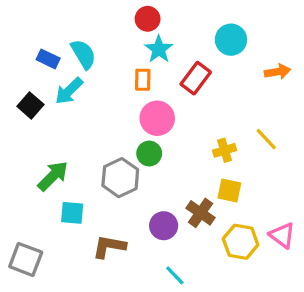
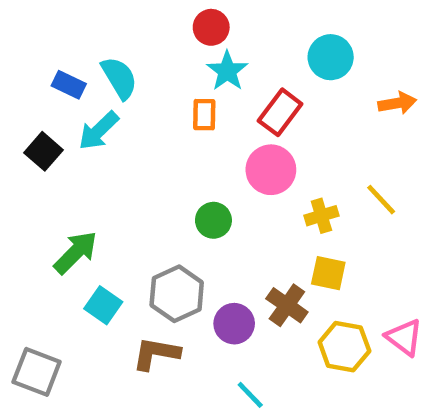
pink circle: (157, 118) -> (271, 170), moved
gray hexagon: (120, 178) -> (177, 294), moved
cyan square: (72, 213) -> (103, 305), turned 30

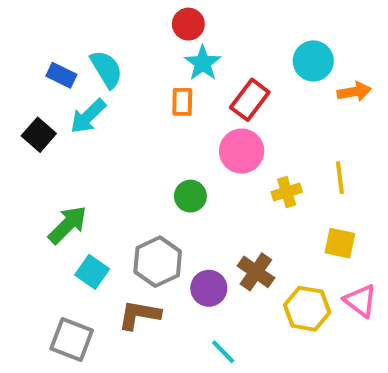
cyan circle: (331, 57) -> (313, 61), moved
yellow line: (381, 200) -> (340, 178), turned 36
yellow square: (328, 273) -> (340, 243), moved
gray square: (37, 372) -> (72, 339), moved

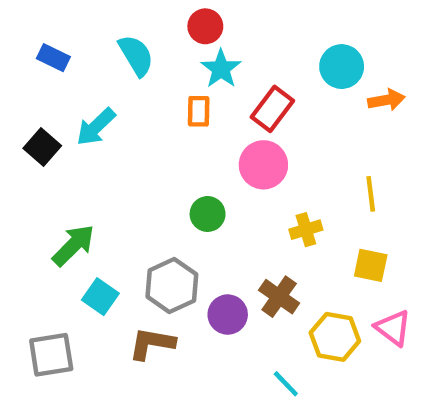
cyan semicircle: (106, 69) -> (136, 55), moved
blue rectangle: (61, 75) -> (53, 58), moved
yellow cross: (287, 192) -> (306, 230), moved
gray square: (72, 339) -> (51, 355), moved, turned -30
cyan line: (223, 352) -> (286, 384), moved

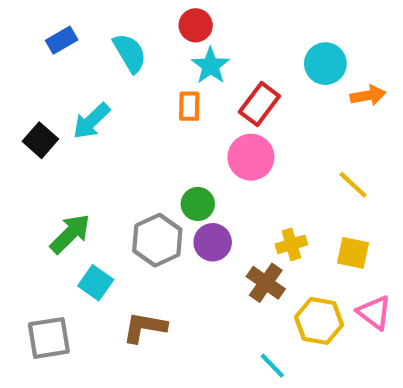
blue rectangle: (53, 58) -> (62, 40), moved, turned -56
yellow line: (371, 194) -> (353, 185), turned -40
yellow cross: (306, 230) -> (291, 244), moved
gray hexagon: (172, 285) -> (157, 240), moved
purple circle: (228, 315) -> (213, 242), moved

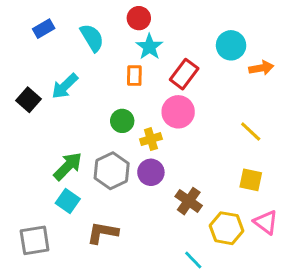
green circle: (198, 204) -> (122, 121), moved
green arrow: (70, 234) -> (68, 166), moved
yellow cross: (291, 244) -> (151, 139), moved

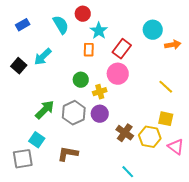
red circle: (139, 18) -> (83, 14), moved
blue rectangle: (44, 29) -> (23, 25), moved
cyan square: (68, 201) -> (37, 140), moved
yellow hexagon: (226, 228) -> (150, 137), moved

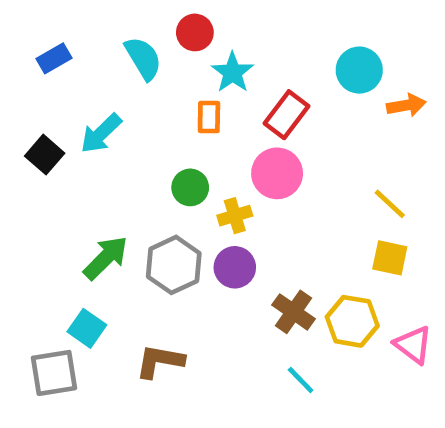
yellow square: (166, 119) -> (390, 258), moved
cyan line: (128, 172) -> (301, 380), moved

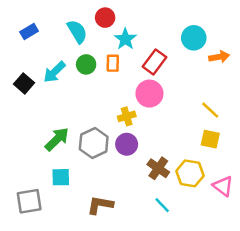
green circle: (190, 187) -> (86, 64), moved
cyan square: (87, 328) -> (61, 177), moved, turned -36
brown L-shape: (160, 361) -> (100, 205), moved

